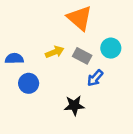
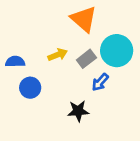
cyan circle: (111, 48) -> (117, 51), size x1.5
gray rectangle: (82, 56) -> (86, 59), turned -66

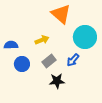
gray rectangle: (86, 59) -> (49, 61), moved

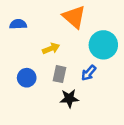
blue semicircle: (11, 45) -> (18, 24), moved
gray rectangle: (49, 61) -> (60, 74), turned -40

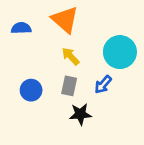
orange triangle: (74, 17) -> (65, 20), moved
yellow arrow: (51, 49) -> (71, 56), moved, turned -112

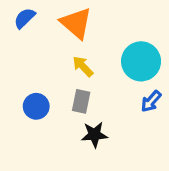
blue semicircle: (21, 28) -> (25, 18), moved, turned -42
blue arrow: (103, 84) -> (151, 101), moved

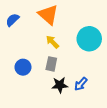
blue semicircle: (25, 18) -> (12, 20), moved
blue arrow: (151, 101) -> (81, 84), moved

